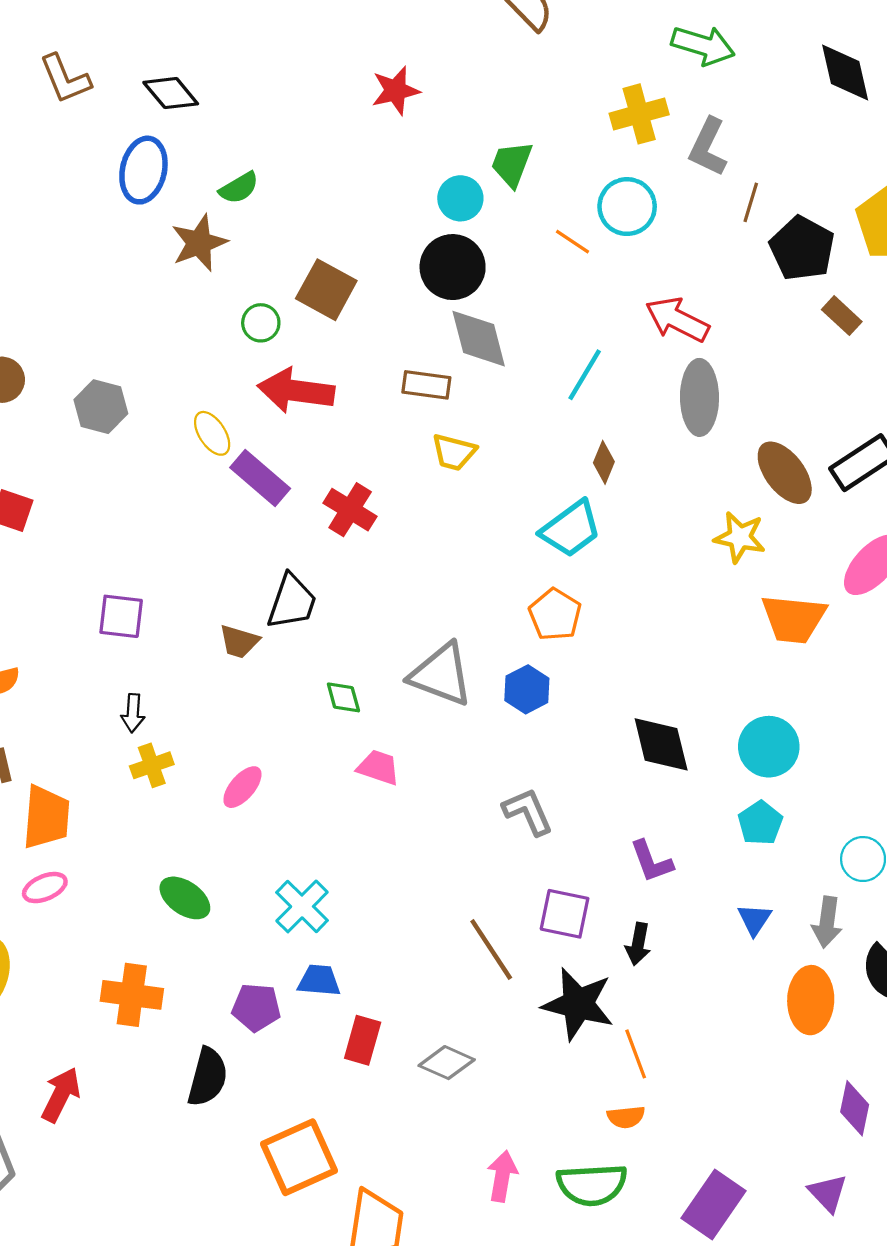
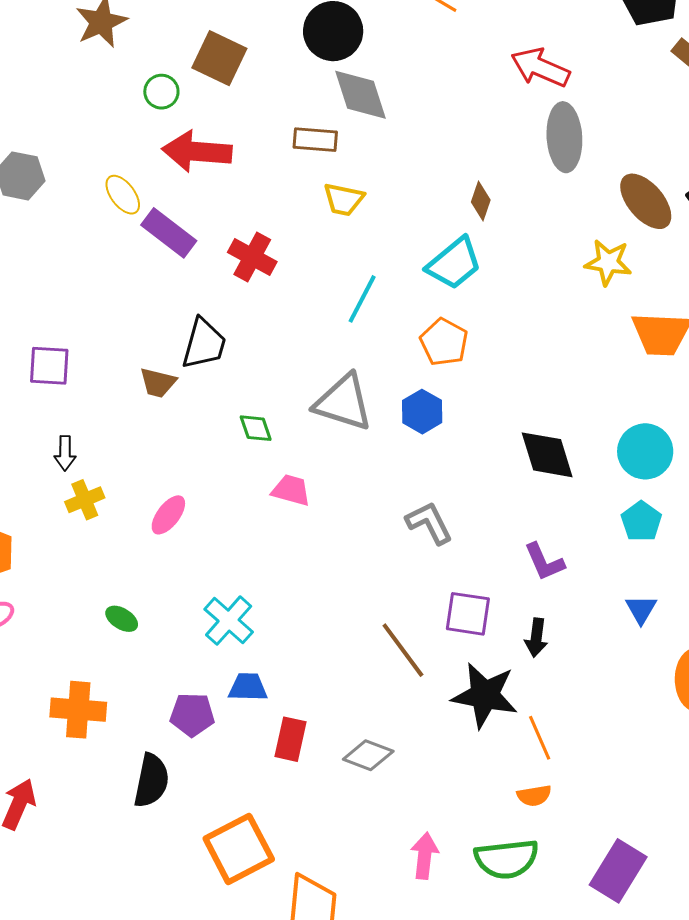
cyan line: (585, 375) -> (362, 299), moved
green ellipse: (185, 898) -> (122, 619), size x0.7

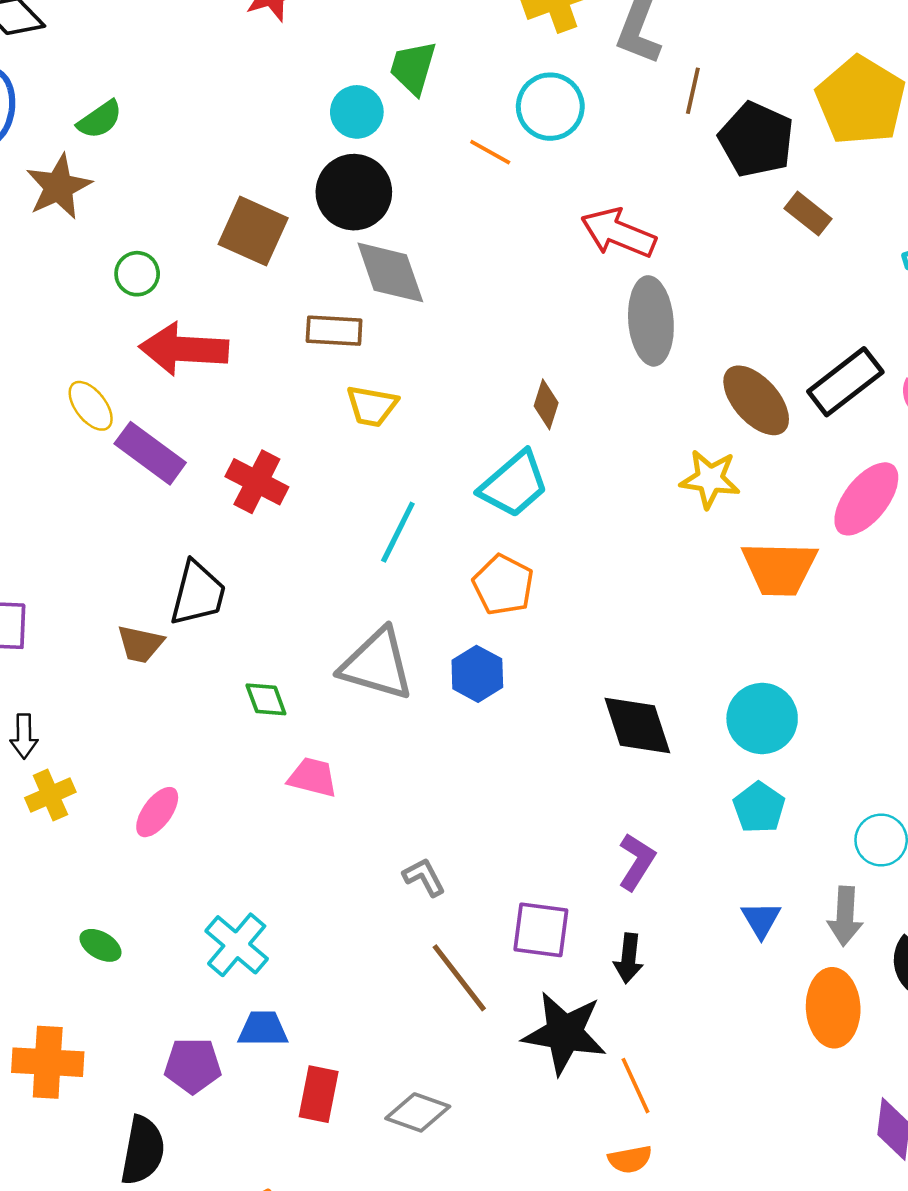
brown square: (219, 58) -> (253, 231), moved
gray L-shape: (429, 523) -> (424, 877), moved, size x0.7
purple L-shape: (544, 562) -> (637, 862), turned -123

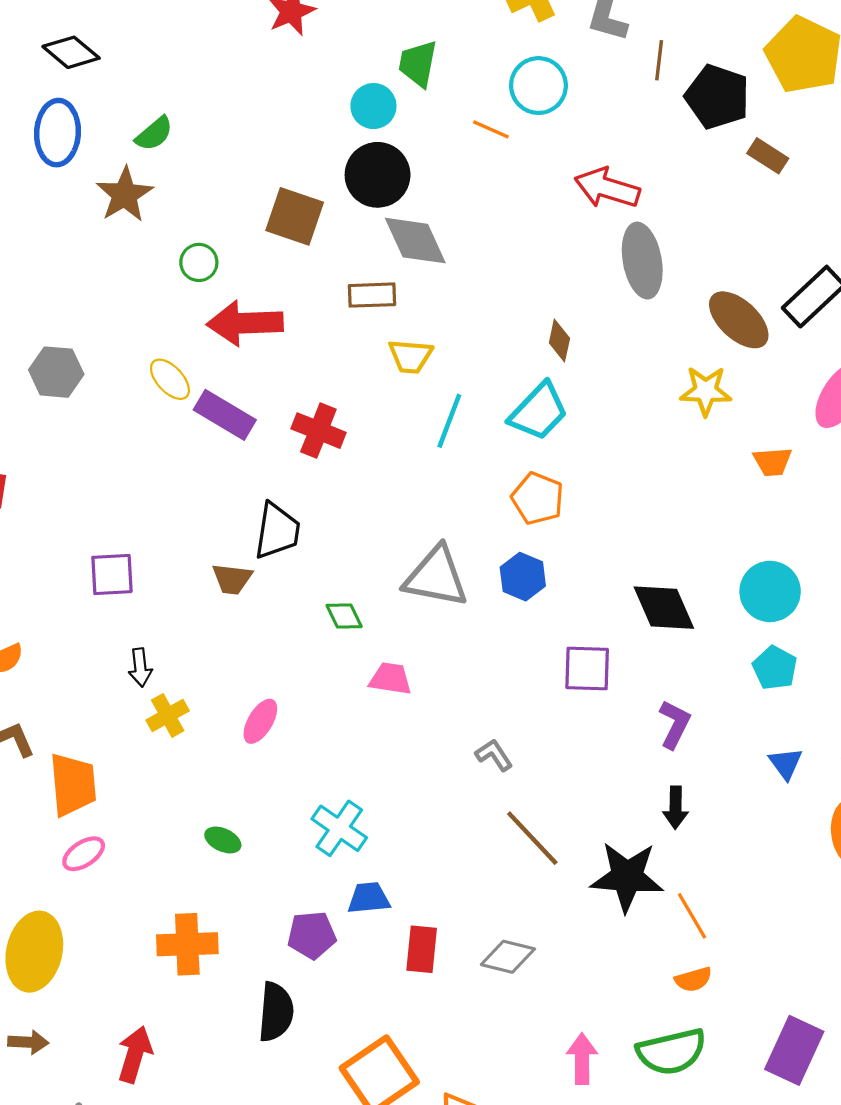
cyan line: (398, 532) -> (449, 421), moved
orange trapezoid: (779, 568) -> (773, 462), size x0.6
purple square: (541, 930) -> (587, 668), moved

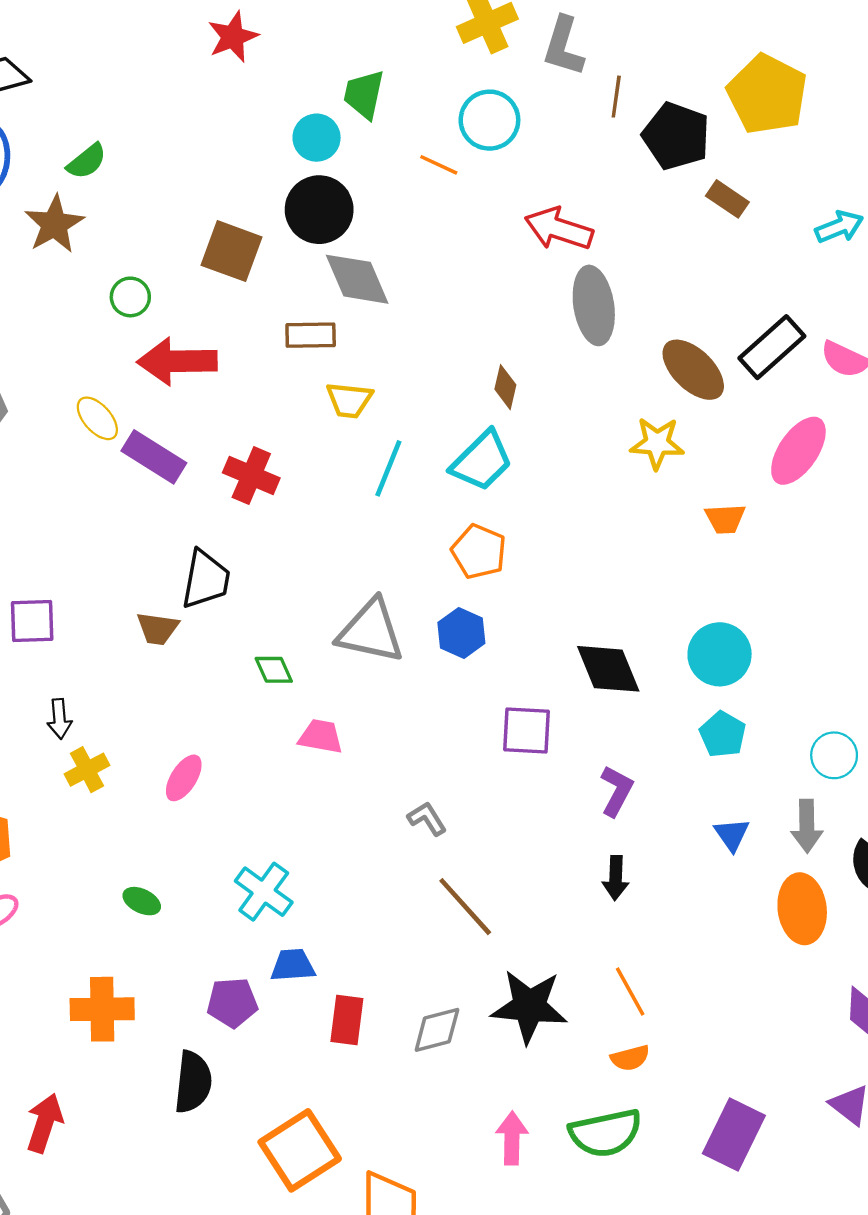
black star: (627, 877) -> (529, 1006), moved
gray diamond: (508, 957) -> (437, 1030), turned -30

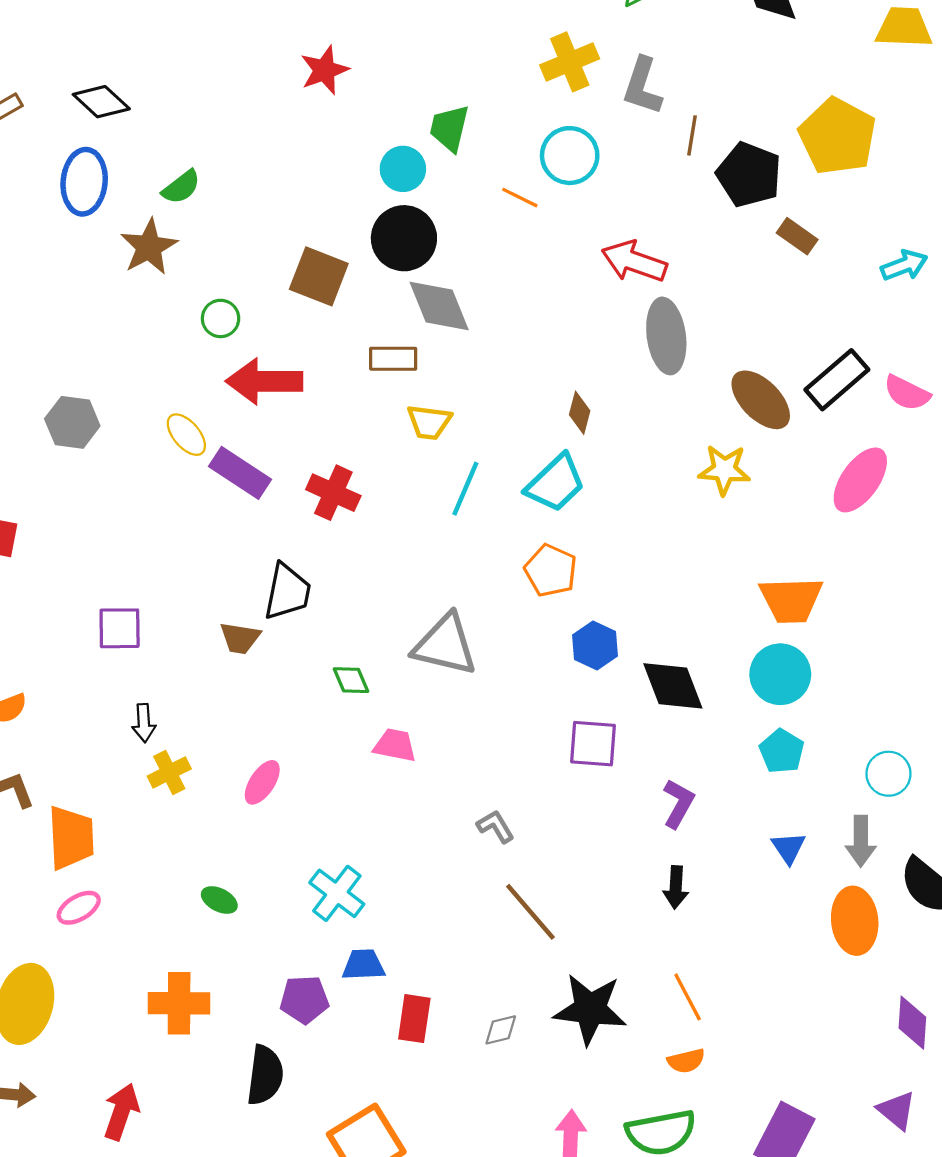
orange trapezoid: (725, 519) -> (791, 600), moved, size x1.6
blue hexagon: (461, 633) -> (595, 646), moved
gray diamond: (437, 1030) -> (501, 1030), size x0.7

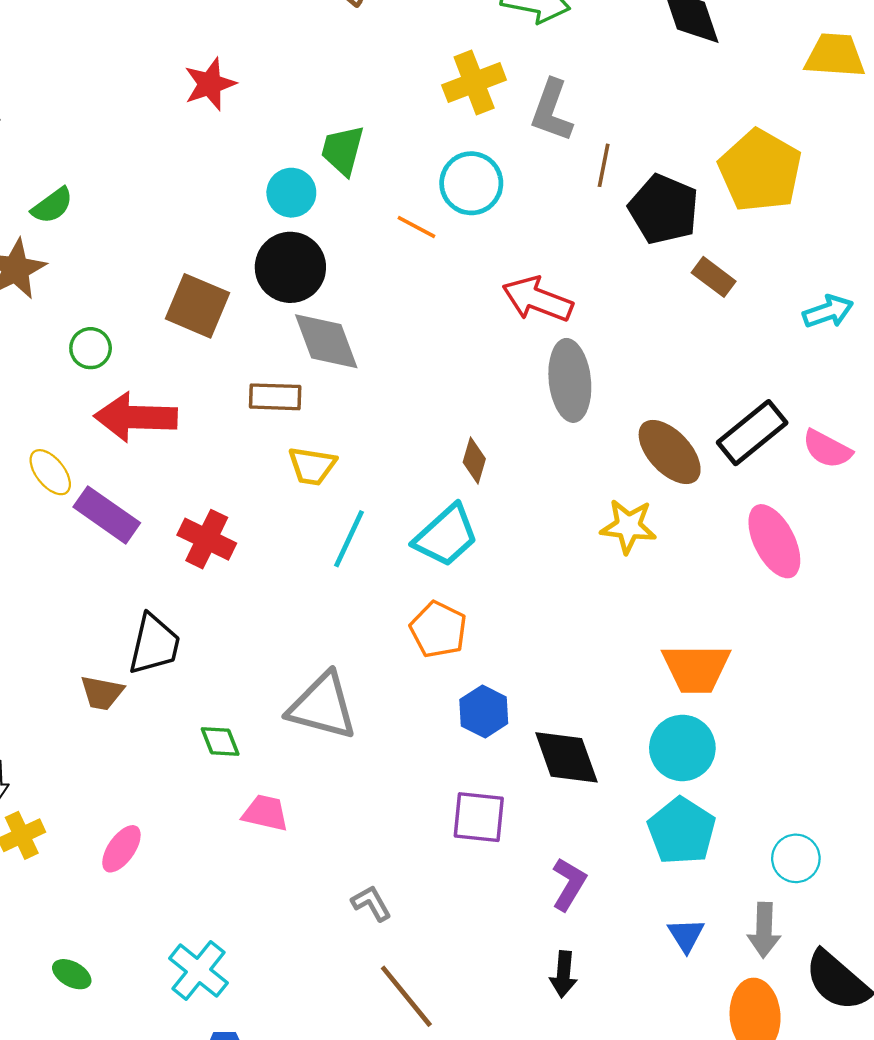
pink ellipse: (860, 480) -> (774, 541), turned -64
cyan pentagon: (782, 751) -> (682, 831), size x1.4

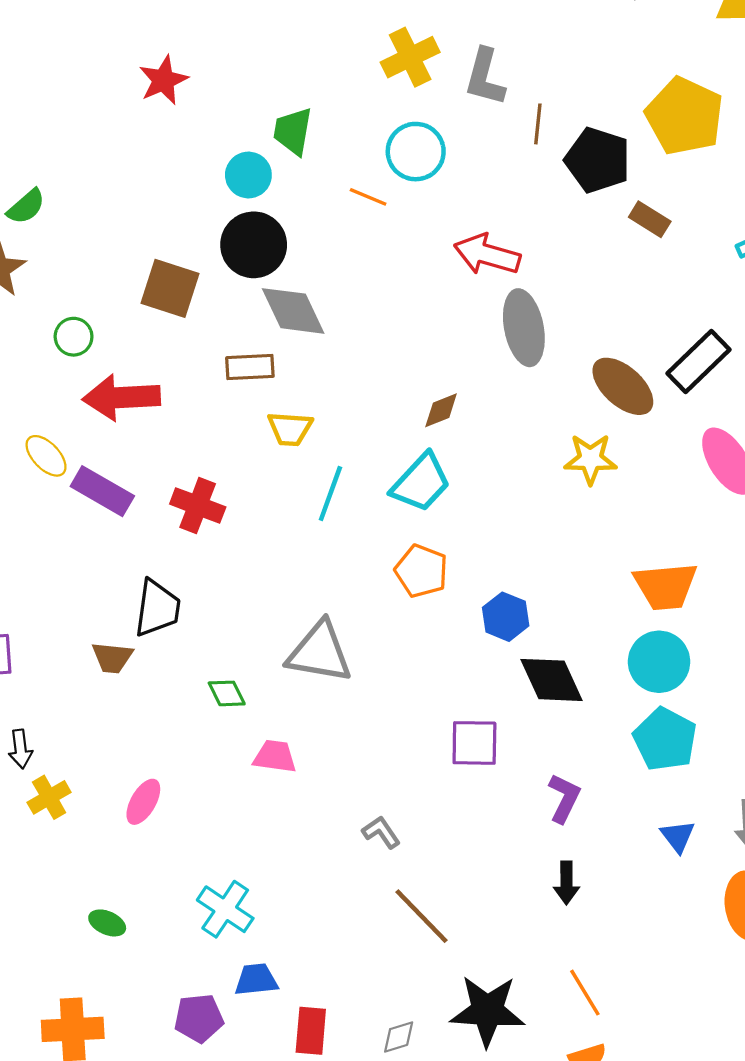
brown diamond: (474, 460) -> (441, 410), turned 57
blue hexagon: (484, 712) -> (506, 617), moved

